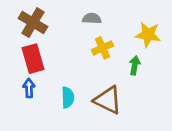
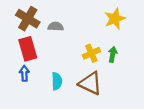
gray semicircle: (92, 19) -> (56, 26), moved
yellow star: (148, 35) -> (115, 19), moved, turned -30
yellow cross: (103, 48) -> (91, 53), moved

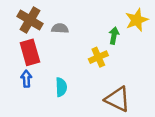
yellow star: (115, 19) -> (137, 20), moved
green arrow: (113, 54) -> (114, 36), moved
brown triangle: (90, 83) -> (117, 99), moved

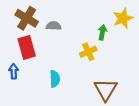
blue arrow: (26, 79) -> (14, 71), moved
brown triangle: (117, 99) -> (106, 90), turned 35

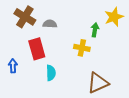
red rectangle: (27, 47) -> (37, 49), moved
yellow cross: (88, 52) -> (82, 48), turned 35
brown triangle: (106, 90) -> (98, 83), turned 35

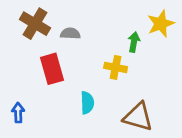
blue arrow: (13, 66) -> (18, 113), moved
cyan semicircle: (51, 73) -> (87, 103), moved
brown triangle: (98, 83) -> (138, 117), turned 40

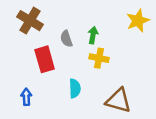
gray semicircle: (70, 34) -> (66, 39), moved, turned -112
green arrow: (134, 42) -> (93, 35), moved
blue arrow: (18, 113) -> (26, 97), moved

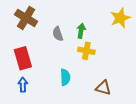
red rectangle: (45, 59) -> (23, 58), moved
brown triangle: (118, 101) -> (103, 88), size x0.7

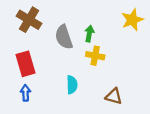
gray semicircle: (58, 34) -> (64, 37), size x1.5

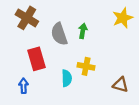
yellow cross: (95, 56) -> (86, 66), moved
red rectangle: (26, 64) -> (37, 59), moved
brown triangle: (114, 96) -> (121, 85), moved

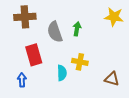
brown cross: (27, 18) -> (25, 17), turned -35
yellow star: (123, 18) -> (114, 17), turned 30

